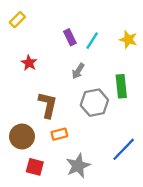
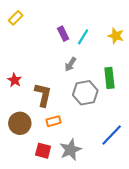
red star: (29, 63) -> (15, 80), moved
red square: (35, 167) -> (43, 151), moved

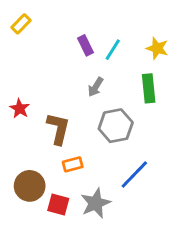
green rectangle: (109, 78) -> (149, 88), moved
brown circle: (20, 123) -> (30, 186), moved
blue line: (112, 135) -> (134, 174), moved

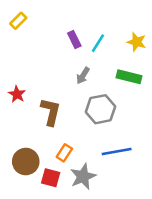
green rectangle: (149, 88) -> (129, 77), turned -70
orange rectangle: (73, 164) -> (64, 153), moved, turned -42
blue line: (134, 174) -> (117, 152), turned 36

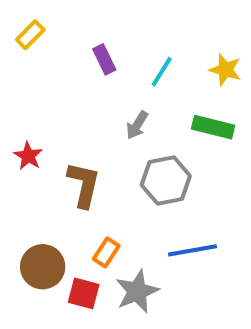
purple rectangle: (74, 39) -> (104, 59), moved

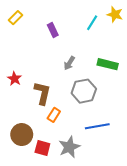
yellow star: (225, 70) -> (115, 14), moved
cyan line: (162, 72) -> (92, 23), moved
orange rectangle: (106, 252) -> (54, 115), moved

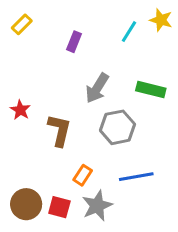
purple rectangle: (53, 30) -> (74, 42), turned 48
gray arrow: (69, 63) -> (97, 88), size x1.5
orange rectangle: (54, 115) -> (83, 175), moved
brown circle: (22, 135) -> (26, 204), moved

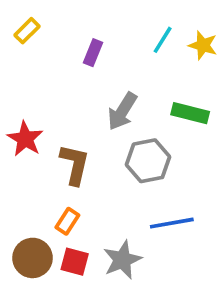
yellow star: (161, 20) -> (203, 45), moved
red star: (20, 110) -> (25, 139), size x1.4
orange rectangle: (83, 175) -> (67, 221), moved

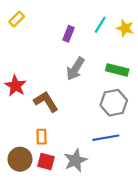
purple rectangle: (93, 53) -> (69, 34), moved
gray hexagon: (148, 161) -> (114, 103), moved
brown L-shape: (75, 164) -> (46, 102), turned -45
orange rectangle: (67, 221) -> (41, 137), turned -35

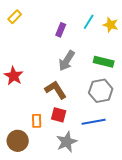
brown L-shape: (46, 102) -> (56, 90), moved
red square: (46, 161) -> (59, 115), moved

